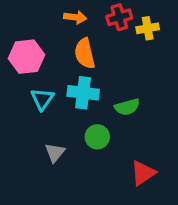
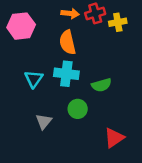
orange arrow: (75, 17) -> (70, 13), moved
pink hexagon: (26, 57) -> (21, 26), moved

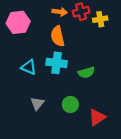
cyan triangle: (34, 79) -> (29, 67), turned -42
green circle: (78, 109) -> (70, 104), moved

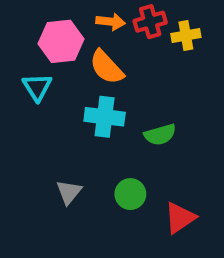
pink hexagon: (18, 22) -> (61, 41), moved
orange semicircle: (58, 36) -> (107, 67), turned -30
cyan triangle: (29, 67) -> (37, 87), moved, turned 35

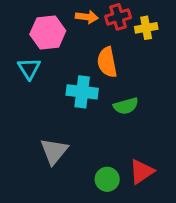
orange semicircle: (107, 67) -> (107, 62), moved, turned 32
gray triangle: (69, 192) -> (54, 151), size x1.4
green circle: (130, 194) -> (107, 179), moved

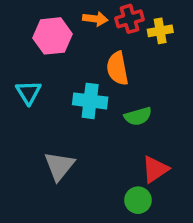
cyan triangle: (29, 68) -> (29, 92), moved
red triangle: (141, 171) -> (155, 169), moved
green circle: (107, 179) -> (138, 200), moved

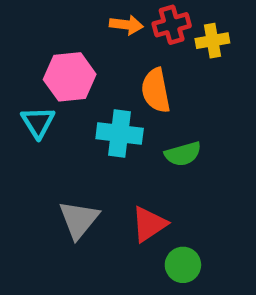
pink hexagon: (52, 36) -> (70, 77), moved
red triangle: (155, 169) -> (149, 224), moved

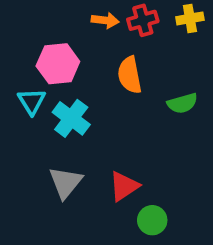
yellow cross: (212, 41) -> (190, 18), moved
cyan cross: (120, 134) -> (71, 118), moved, turned 30
green semicircle: (183, 154) -> (182, 103), moved

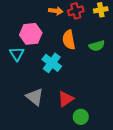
green semicircle: (182, 103) -> (97, 46), moved
cyan cross: (71, 118) -> (52, 63), moved
gray triangle: (66, 182) -> (35, 97), turned -30

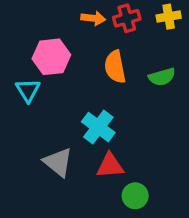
cyan cross: (52, 63) -> (98, 127), moved
red triangle: (66, 99) -> (110, 166), turned 30

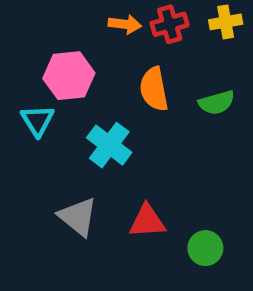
cyan cross: (98, 127) -> (109, 145), moved
green circle: (135, 196) -> (205, 248), moved

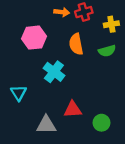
yellow cross: (226, 22) -> (111, 24), moved
cyan triangle: (38, 120) -> (19, 93), moved
gray triangle: (78, 217) -> (46, 125), moved, turned -40

